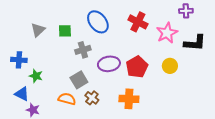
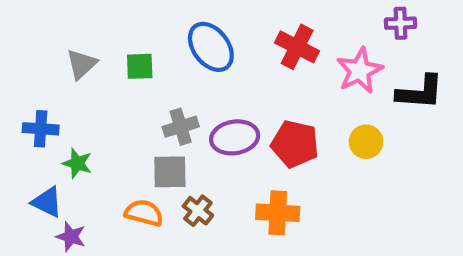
gray cross: (83, 50) -> (181, 127), moved
red pentagon: (137, 67) -> (295, 144), turned -30
gray square: (79, 80) -> (170, 172), turned 30

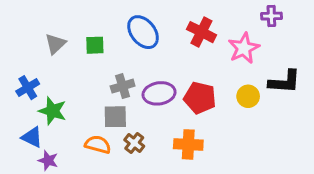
black L-shape: (420, 92) -> (285, 82), moved
blue cross: (41, 129) -> (28, 88), turned -35
green star: (77, 163) -> (53, 111), size x1.4

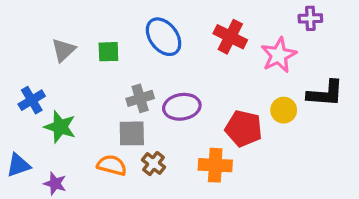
red pentagon: (200, 98) -> (244, 128), moved
blue triangle: (32, 137) -> (18, 165), moved, turned -45

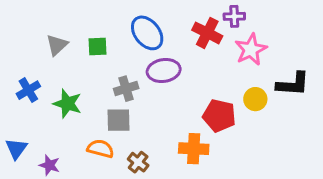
purple cross: (310, 18) -> (234, 16), moved
purple ellipse: (182, 107) -> (164, 71), moved
green star: (60, 127) -> (67, 104), moved
brown cross: (154, 164) -> (138, 162), moved
blue triangle: (18, 165) -> (16, 149), turned -35

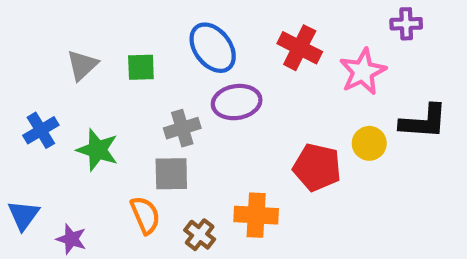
purple cross: (234, 16) -> (406, 24), moved
orange semicircle: (101, 149) -> (145, 215), turned 52
orange cross: (194, 149) -> (256, 215), moved

